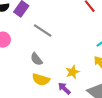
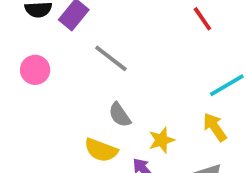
gray semicircle: (36, 59) -> (120, 115), moved

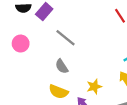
gray semicircle: (120, 115) -> (62, 66), moved

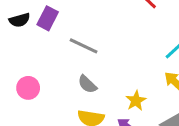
pink circle: (21, 44) -> (28, 88), moved

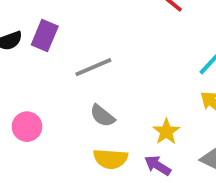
gray line: (84, 46) -> (93, 67), turned -44

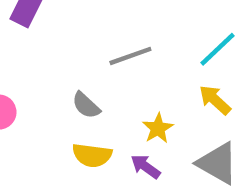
gray line: (93, 67) -> (130, 56), moved

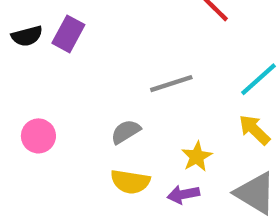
gray semicircle: (86, 105) -> (126, 132), turned 104
purple arrow: (145, 167) -> (183, 194), turned -48

